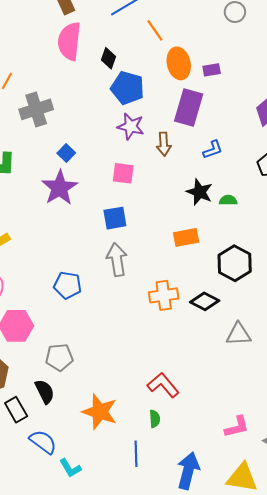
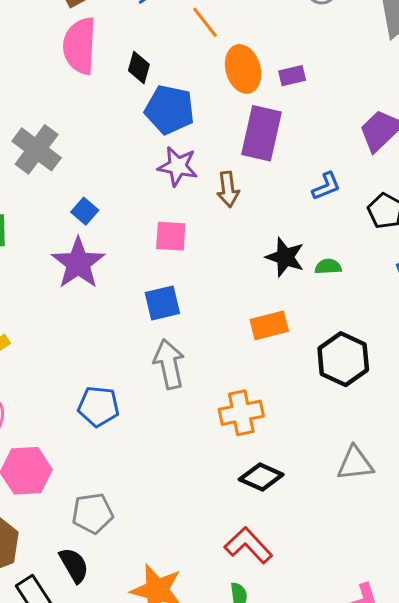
gray cross: (36, 109) -> (37, 149), turned -32
blue L-shape: (213, 150) -> (326, 186), moved
black diamond: (205, 301) -> (261, 477), moved

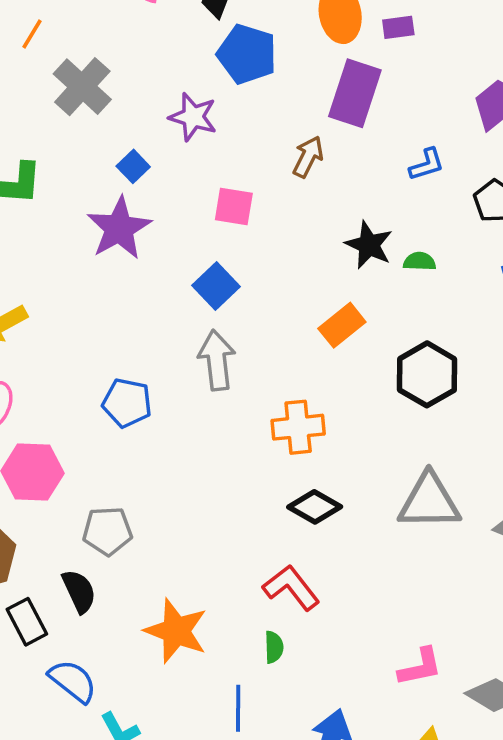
purple star: (178, 166) -> (193, 117), moved
brown arrow: (228, 189) -> (308, 157), turned -152
blue square: (162, 303) -> (216, 286), turned -36
orange rectangle: (269, 325) -> (342, 325), turned -30
gray triangle: (355, 463) -> (429, 501), size x1.4

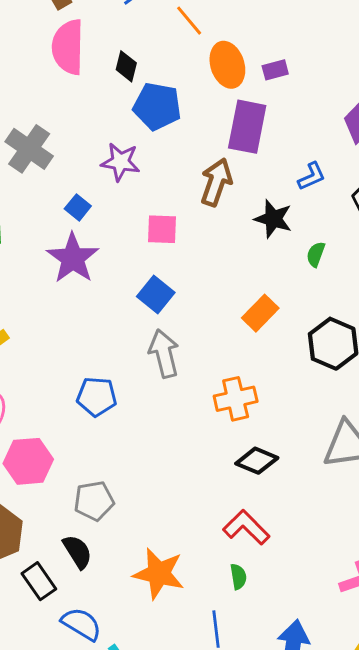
brown arrow: (308, 157) -> (216, 182), size x1.4
black star: (369, 245) -> (273, 219), moved
green semicircle: (420, 261) -> (316, 254), turned -65

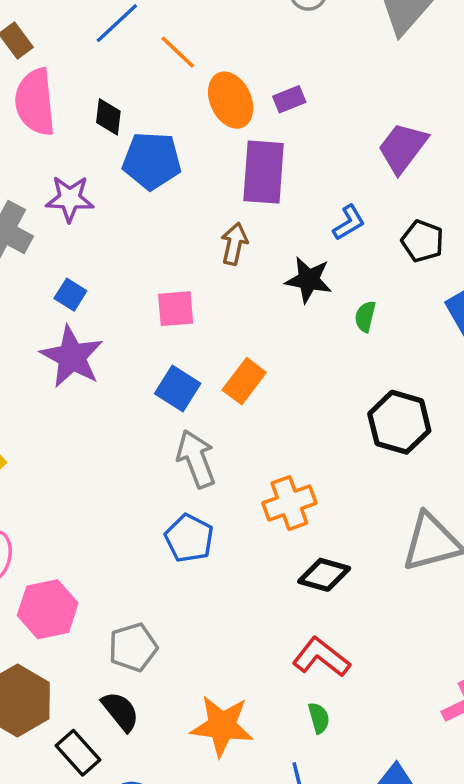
purple star: (120, 162) -> (70, 199), moved
brown arrow: (216, 182) -> (234, 244), size x0.7
orange rectangle: (260, 313) -> (244, 381), moved
blue pentagon: (97, 397) -> (189, 538), moved, turned 30

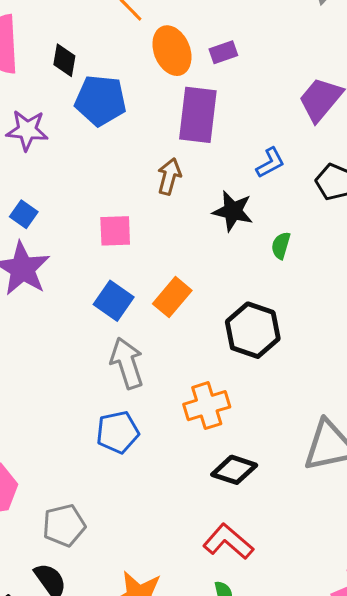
black hexagon: (399, 422) -> (253, 330), moved
blue pentagon: (189, 538) -> (118, 432), turned 30

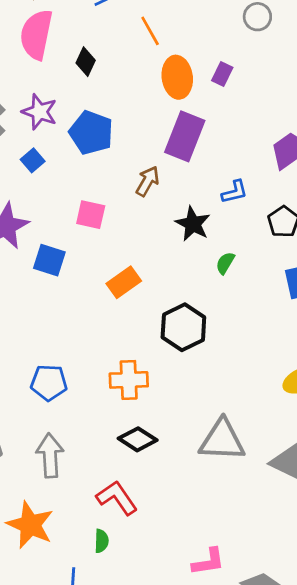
purple rectangle: (223, 52) -> (222, 74), moved, turned -60
blue pentagon: (100, 100) -> (91, 133), moved
blue square: (24, 214) -> (33, 160), moved
blue square: (114, 301) -> (49, 260), moved, turned -32
gray arrow: (127, 363) -> (50, 455), moved

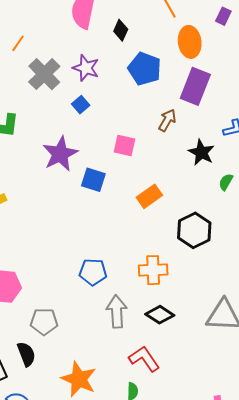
purple rectangle: (222, 74) -> (223, 16), moved
blue pentagon: (91, 133) -> (145, 69), moved
gray arrow: (50, 455) -> (117, 312), moved

